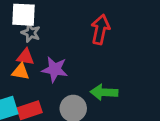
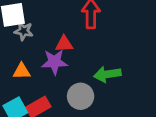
red triangle: (25, 57) -> (64, 44), moved

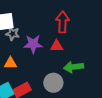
red triangle: (64, 44) -> (57, 46), moved
purple star: (55, 62) -> (33, 44), moved

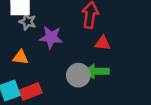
red triangle: (57, 46) -> (103, 43), moved
gray circle: (53, 83) -> (78, 75), moved

